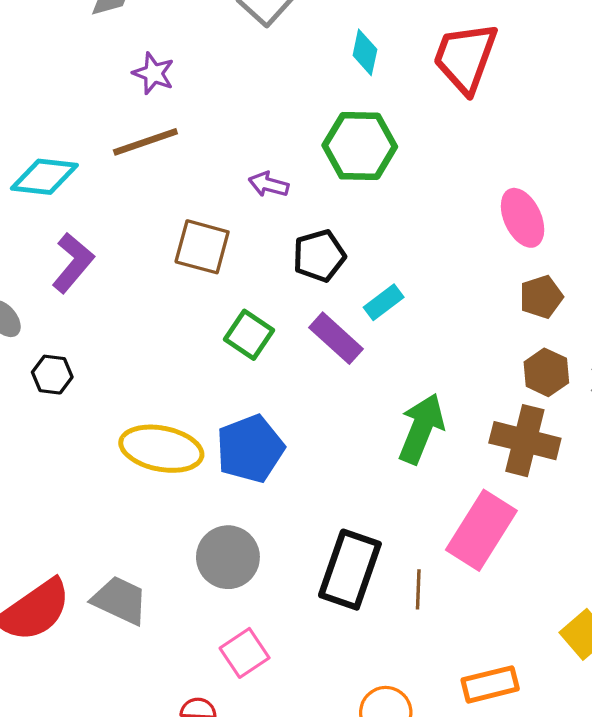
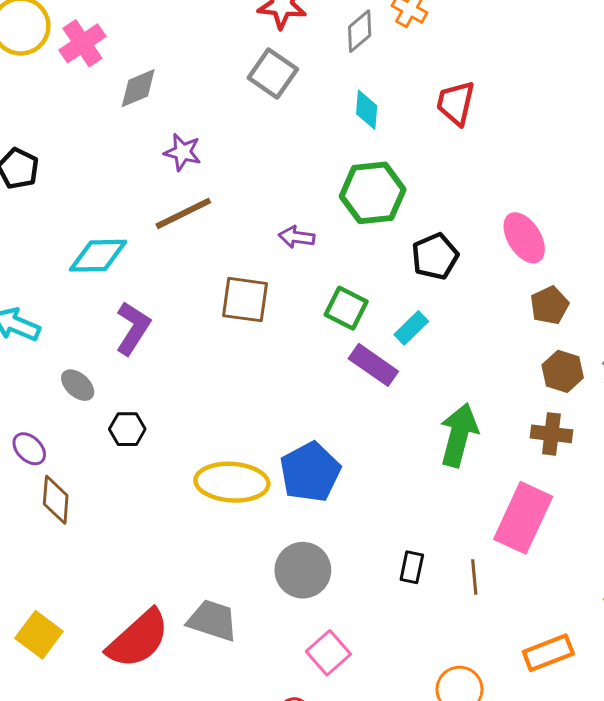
red trapezoid: (465, 58) -> (456, 103), size x0.7
black pentagon: (319, 256) -> (435, 256), moved
green square: (249, 335) -> (346, 308), moved
brown cross: (525, 441) -> (551, 434), size x0.7
black rectangle: (350, 570) -> (412, 567), size x0.5

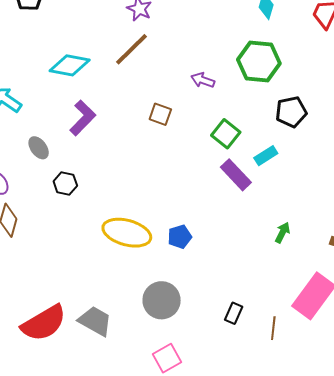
brown line: (183, 213) -> (131, 49), turned -30
brown square: (245, 300) -> (160, 114), size x0.7
green arrow: (459, 435) -> (283, 233), size x0.5
blue pentagon: (310, 472) -> (180, 237), size x0.6

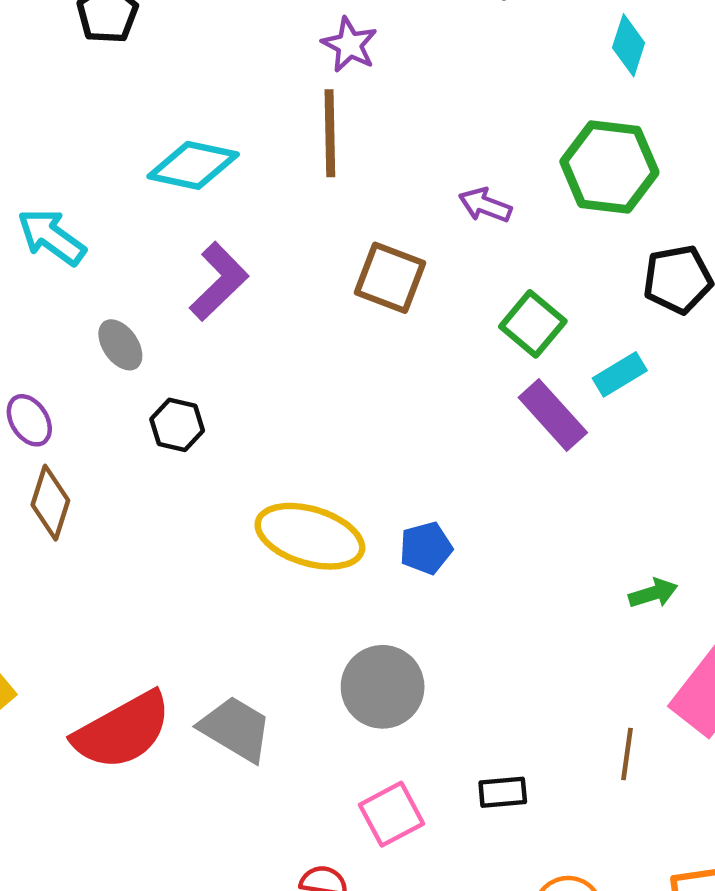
brown line: (131, 49) -> (330, 133), turned -48
brown square: (160, 114) -> (390, 278), size x1.4
green arrow: (283, 233) -> (653, 593), moved, turned 45
black rectangle: (234, 313) -> (503, 792), moved, turned 60

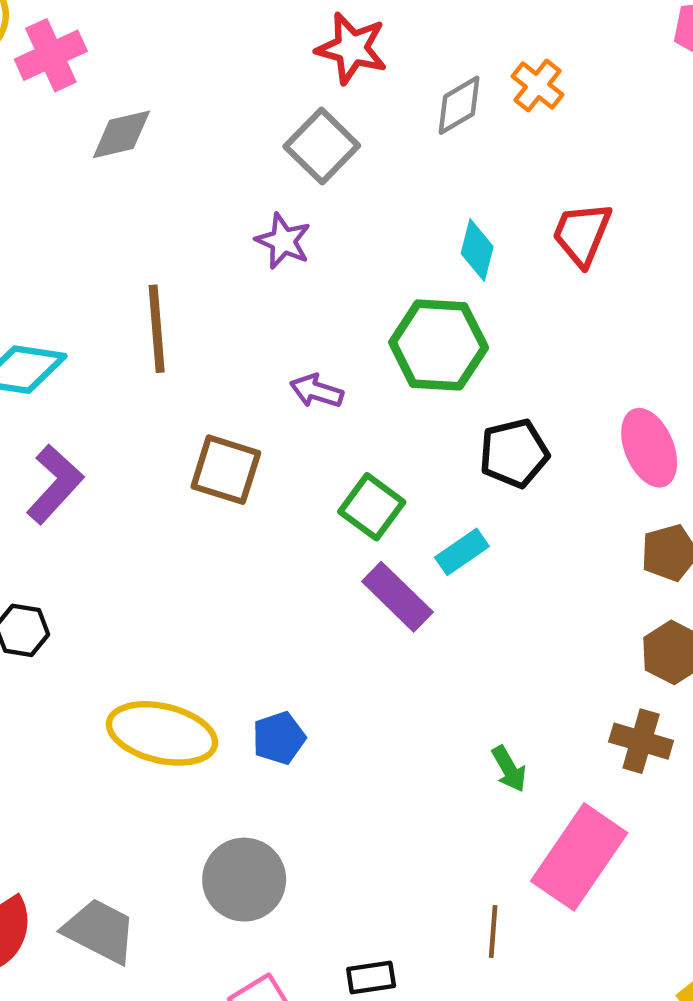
purple star: (349, 45) -> (283, 241), moved
cyan diamond: (629, 45) -> (477, 250), moved
green arrow: (653, 593) -> (509, 769), turned 81

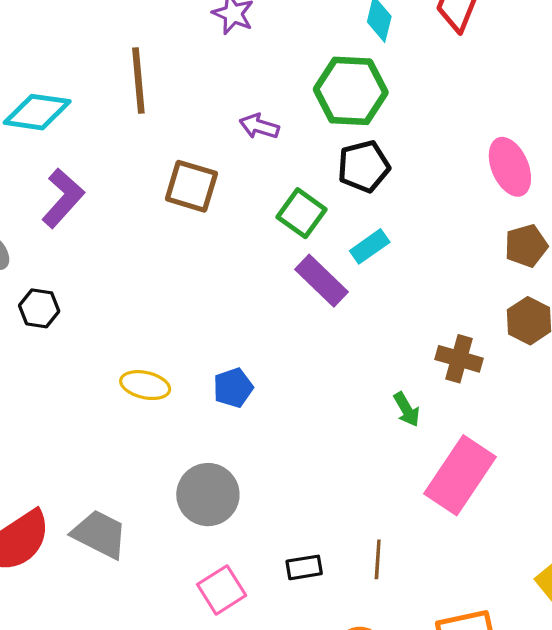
black pentagon: (514, 453) -> (364, 166), moved
yellow ellipse: (162, 733) -> (145, 385), size x0.6
brown cross: (641, 741) -> (459, 359), moved
brown line: (493, 932) -> (378, 559), moved

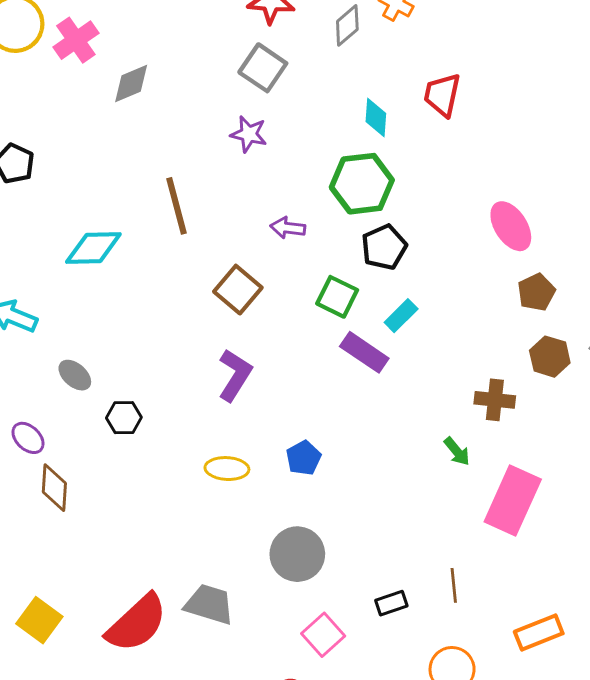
brown square: (191, 186) -> (238, 290), turned 33
purple L-shape: (63, 198) -> (235, 375), moved

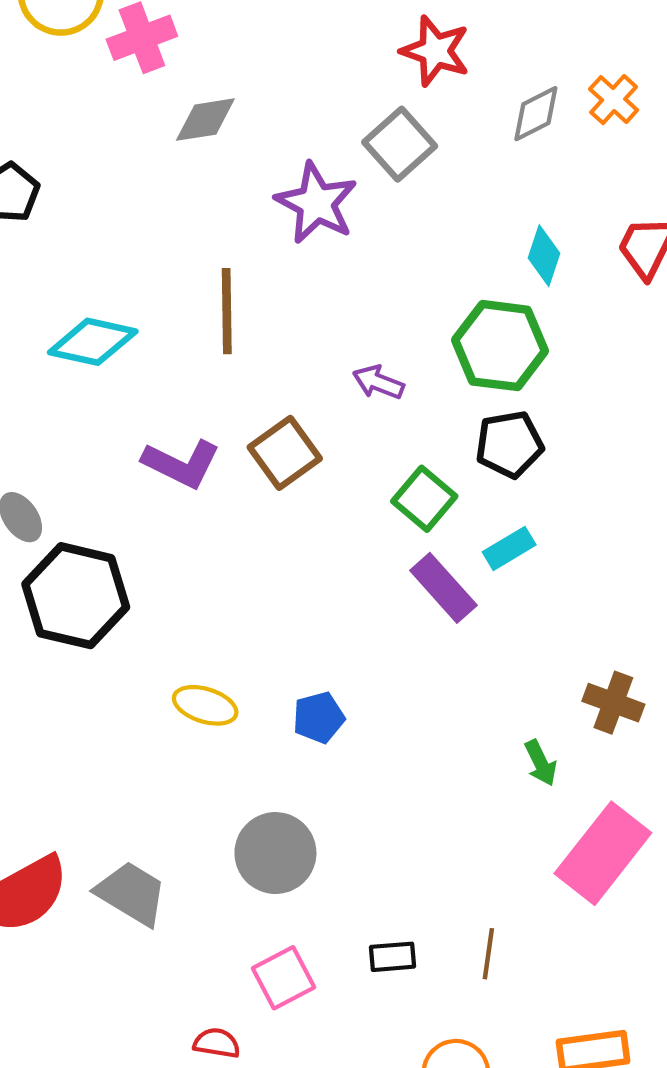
purple star: (249, 134) -> (316, 203), moved, size x1.5
purple L-shape: (235, 375) -> (181, 464), moved, turned 70
black hexagon: (124, 418) -> (76, 596), size x2.0

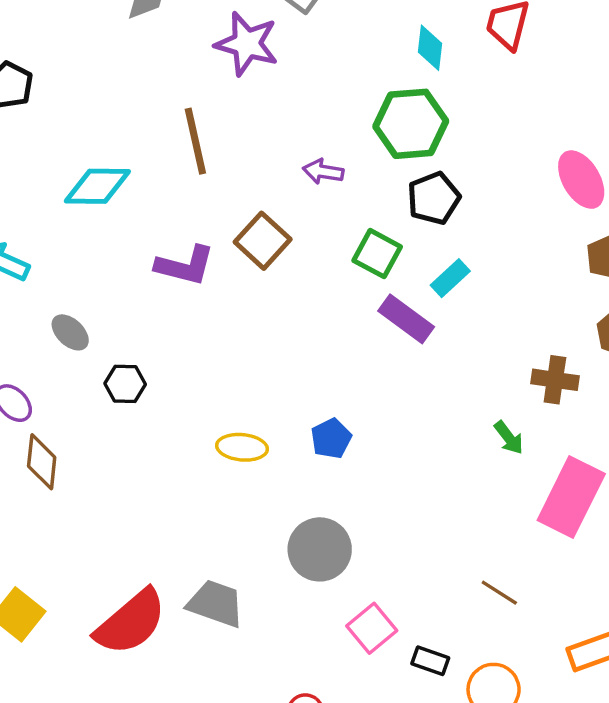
black hexagon: (76, 596) -> (125, 384), size x0.5
brown line: (488, 954) -> (499, 593), turned -54
black rectangle: (392, 957) -> (430, 661), moved, turned 36
pink square: (284, 978) -> (372, 628), moved

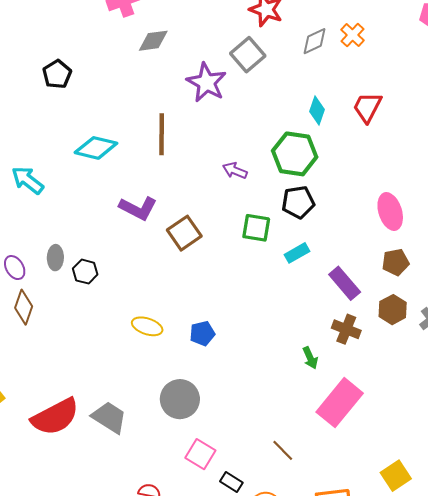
brown square: (263, 241) -> (184, 233), moved
green square: (377, 254) -> (256, 228), turned -32
purple rectangle: (406, 319) -> (345, 283), moved
gray ellipse: (70, 332) -> (55, 258), moved, turned 35
pink square: (372, 628) -> (200, 454), turned -32

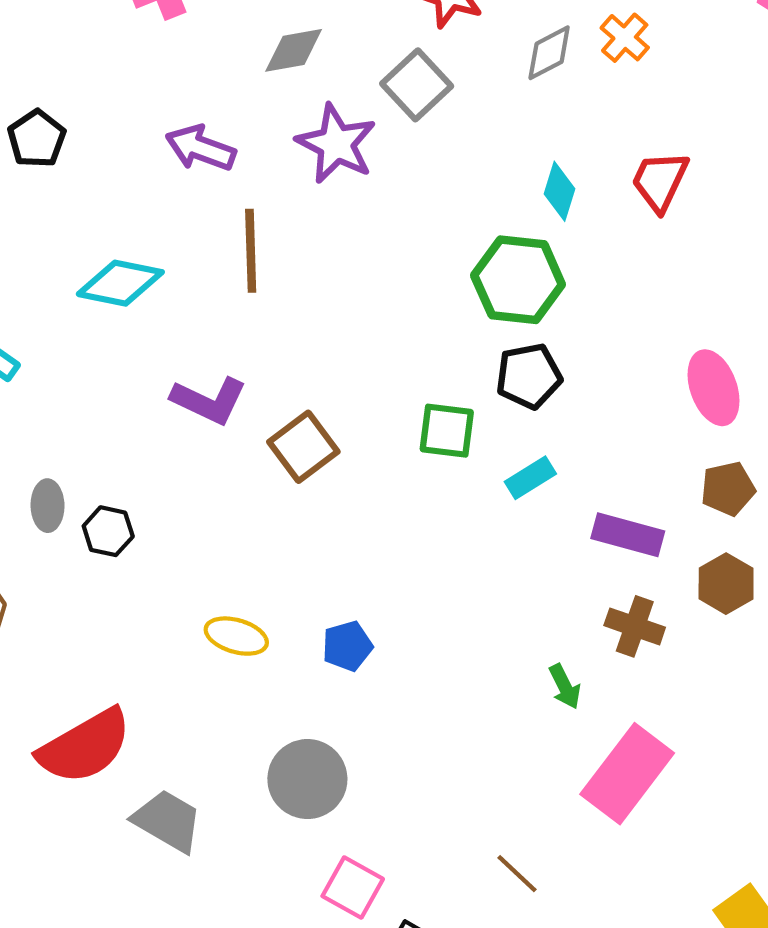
gray diamond: (153, 41) -> (294, 50), moved
purple arrow: (235, 171) -> (201, 148), moved, size x1.4
purple rectangle: (345, 283) -> (628, 535), turned -32
red semicircle: (55, 417) -> (85, 746), moved

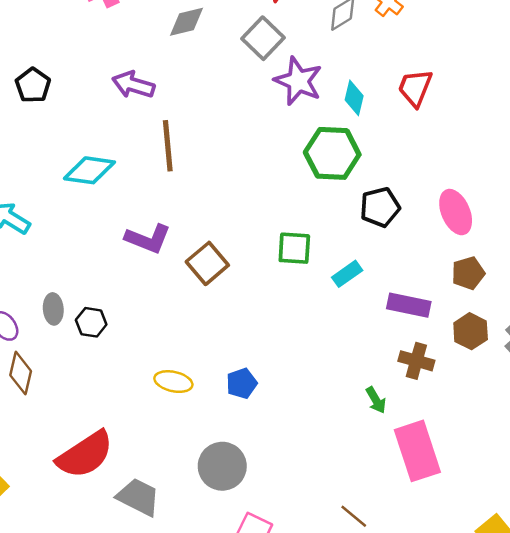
purple star: (336, 144) -> (298, 81), moved
black pentagon: (529, 376) -> (380, 207), moved
pink rectangle: (627, 774) -> (417, 451), turned -52

